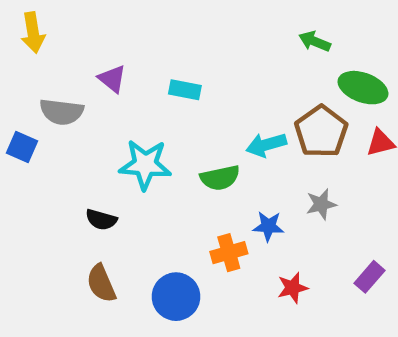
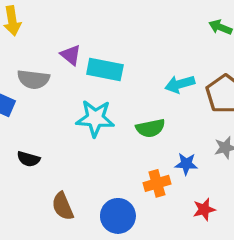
cyan rectangle: (185, 90) -> (105, 70), moved, size x1.5
cyan arrow: (266, 145) -> (180, 84), moved
black semicircle: (101, 220) -> (28, 159), moved

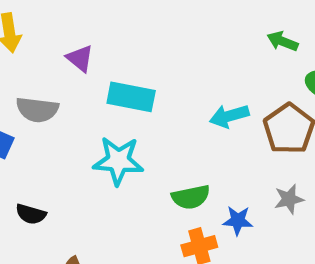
purple triangle: (71, 55) -> (80, 58), moved
green semicircle: (150, 128) -> (191, 197), moved

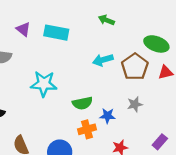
green arrow: (283, 41) -> (106, 20), moved
cyan rectangle: (131, 97) -> (56, 33), moved

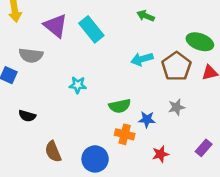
purple triangle: (23, 29) -> (56, 26), size x1.5
cyan rectangle: (56, 33) -> (91, 29), turned 40
cyan star: (44, 84) -> (78, 85), size x0.6
orange cross: (87, 129) -> (125, 134), turned 30

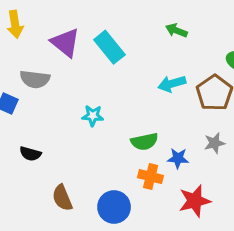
red star: (160, 154) -> (195, 201), size x1.5

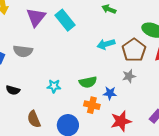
purple triangle: (65, 43) -> (36, 17), turned 30
gray semicircle: (35, 79) -> (23, 51), moved
cyan star: (93, 116) -> (54, 86), moved
gray star: (214, 143) -> (129, 76), moved

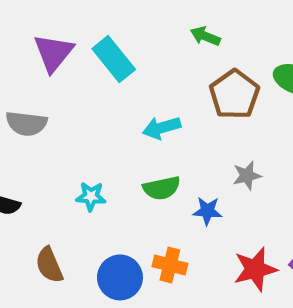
cyan arrow: (106, 44) -> (162, 128), moved
brown pentagon: (134, 50) -> (234, 94), moved
orange cross: (92, 105) -> (170, 265), moved
red star: (121, 121) -> (255, 269), moved

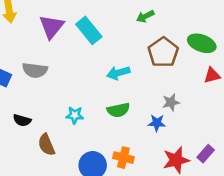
green arrow: (205, 36) -> (145, 16), turned -48
blue star: (207, 211) -> (157, 123), moved
brown semicircle: (49, 265) -> (46, 145), moved

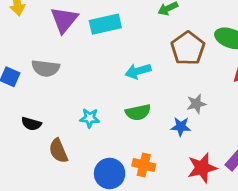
cyan rectangle: (89, 30) -> (105, 24), turned -64

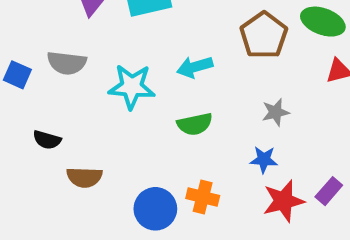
cyan star: (90, 118) -> (132, 87), moved, size x1.6
blue star: (181, 127) -> (264, 160), moved
brown semicircle: (58, 151) -> (84, 177), turned -65

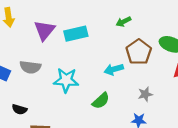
cyan arrow: (195, 67) -> (114, 69), moved
green semicircle: (195, 124) -> (101, 101), turned -30

